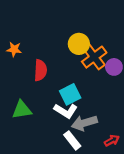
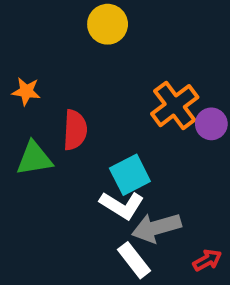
yellow circle: (79, 44) -> (108, 24), moved
green triangle: (22, 110) -> (34, 158), moved

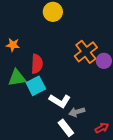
cyan square: (130, 175) -> (36, 86), moved
gray arrow: (156, 228) -> (77, 112), size x0.7

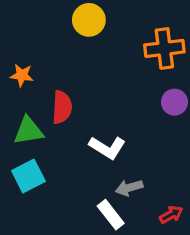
orange cross: (86, 52) -> (164, 48), moved, turned 30
cyan square: (36, 86) -> (28, 176), moved
white L-shape: (60, 101) -> (107, 147), moved

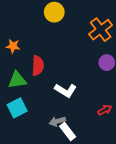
orange cross: (164, 48) -> (101, 30), turned -30
gray arrow: (129, 188) -> (57, 121), moved
red arrow: (171, 215) -> (105, 110), moved

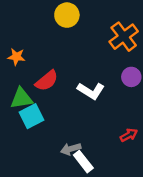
red semicircle: (38, 66) -> (47, 81), turned 48
white L-shape: (66, 90) -> (91, 91), moved
cyan square: (17, 108) -> (32, 116), moved

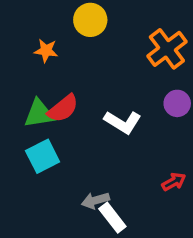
orange star: (16, 57) -> (46, 51), moved
green triangle: (21, 98) -> (39, 114), moved

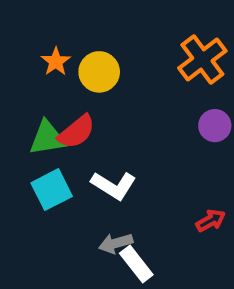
yellow circle: (90, 20) -> (99, 72), moved
orange star: (46, 51) -> (56, 62), turned 30
white L-shape: (123, 122) -> (114, 185), moved

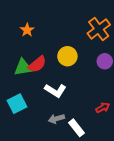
yellow circle: (99, 72) -> (67, 56), moved
cyan square: (52, 190) -> (17, 104), moved
white rectangle: (136, 264) -> (77, 128), moved

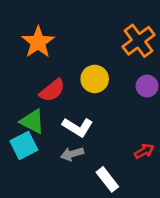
orange star: (27, 30) -> (38, 42), size x1.6
green triangle: (23, 67) -> (32, 121), moved, turned 36
gray arrow: (56, 119) -> (72, 154), moved

